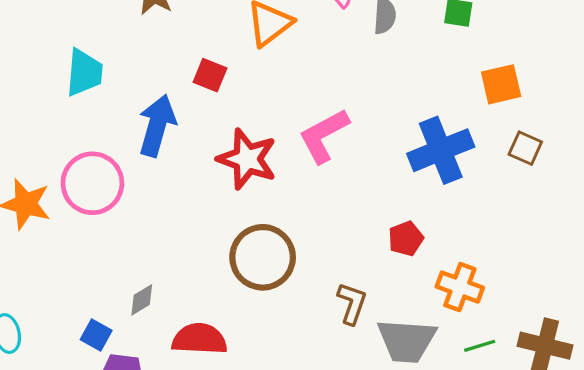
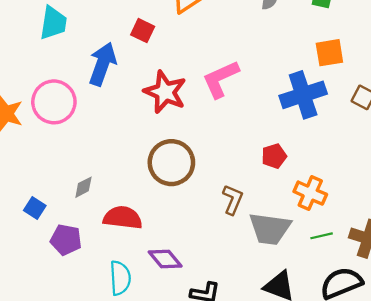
orange square: (501, 84) -> (329, 53), moved
blue square: (96, 335) -> (35, 208), moved

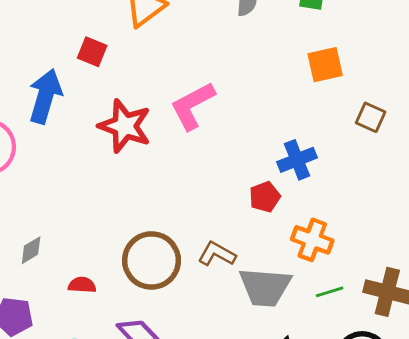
blue cross: (303, 95) -> (297, 160), moved, size x0.7
brown circle: (171, 163) -> (152, 260), moved
brown L-shape: (233, 200) -> (217, 254), turned -80
red semicircle: (123, 218) -> (82, 285), size x0.6

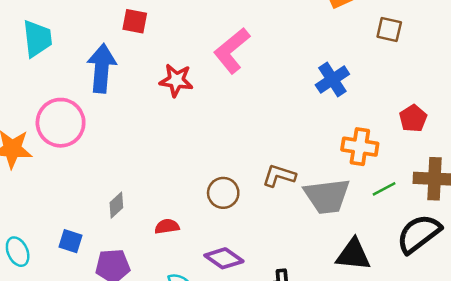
red star: (125, 126) -> (176, 80), size x0.7
red pentagon: (265, 197) -> (413, 118), moved
brown circle: (152, 260) -> (223, 193), size x0.6

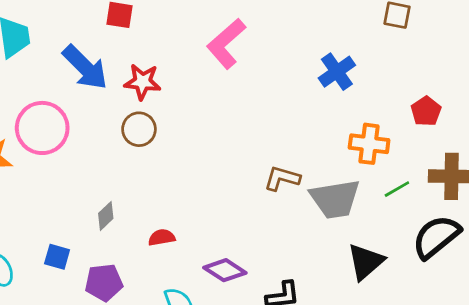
blue arrow: (102, 68) -> (85, 67), turned 132
red star: (176, 80) -> (143, 82), moved
brown circle: (223, 193) -> (139, 129), moved
black triangle: (353, 255) -> (366, 262), turned -45

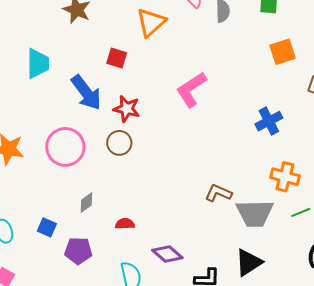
pink circle: (42, 128) -> (65, 147), moved
black triangle: (366, 262) -> (249, 262), moved

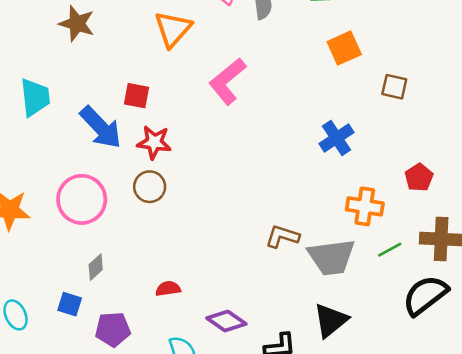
red square: (117, 58) -> (137, 96), moved
pink L-shape: (191, 90) -> (227, 81), moved
gray diamond: (86, 203) -> (96, 267), moved

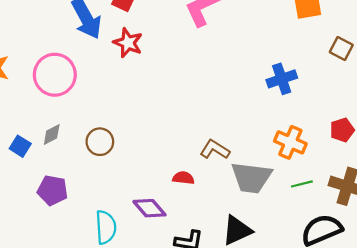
brown circle: (150, 187) -> (100, 142), moved
red semicircle: (168, 289) -> (183, 178), moved
blue square: (70, 304) -> (20, 146), moved

